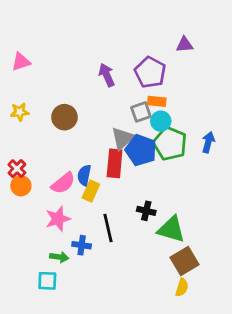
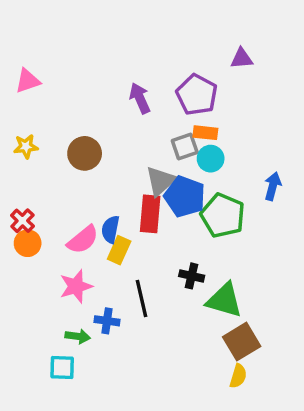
green pentagon: (170, 144) -> (223, 216), moved

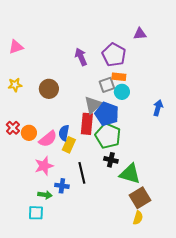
green pentagon: (223, 216) -> (108, 136), moved
orange circle: (28, 243) -> (29, 133), moved

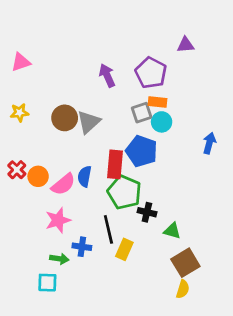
gray triangle: (93, 105) -> (89, 122), moved
green pentagon: (108, 136) -> (124, 192), moved
yellow rectangle: (69, 145) -> (124, 249), moved
green triangle: (130, 174) -> (172, 231), size x0.6

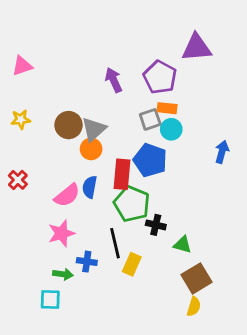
purple triangle: (185, 45) -> (197, 48), size x1.6
orange circle: (38, 176) -> (91, 149), moved

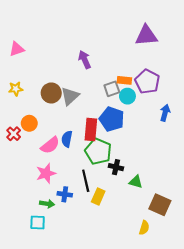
purple pentagon: (160, 77) -> (147, 81), moved
orange circle: (91, 149) -> (29, 123), moved
brown square: (197, 278) -> (160, 205), moved, turned -35

